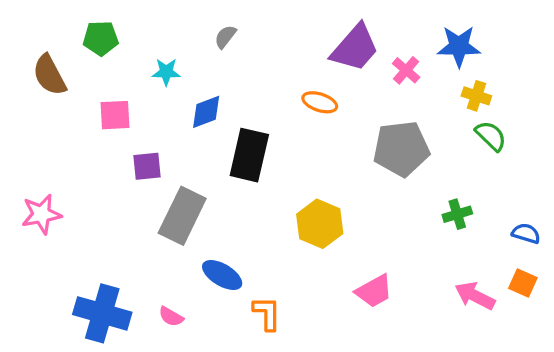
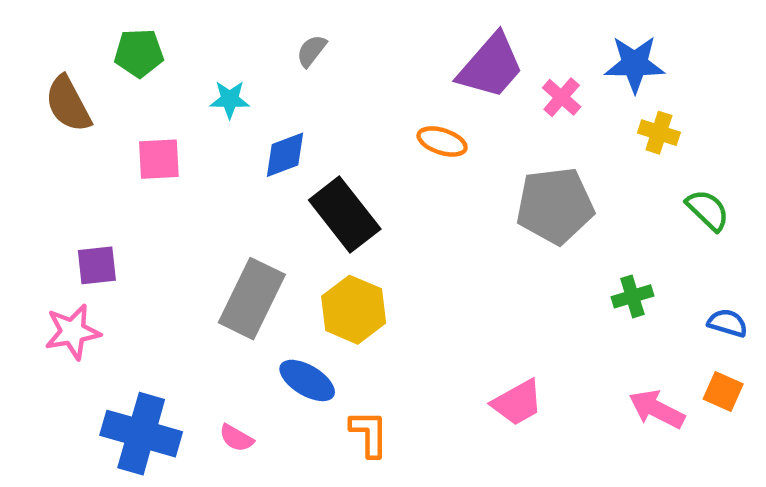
green semicircle: (491, 136) -> (708, 210), moved
black rectangle: (249, 155) -> (345, 215), turned -51
purple square: (147, 166) -> (97, 265), moved
pink star: (41, 214) -> (73, 332), moved
yellow hexagon: (320, 224) -> (354, 310), moved

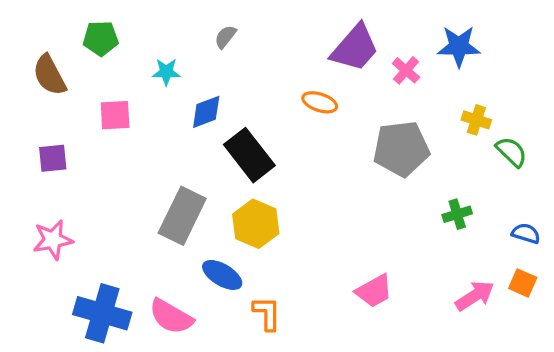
yellow cross: (659, 133) -> (476, 120), moved
purple square: (97, 265) -> (53, 158), moved
pink arrow: (657, 409) -> (475, 296), turned 120
pink semicircle: (236, 438) -> (171, 317), size x1.8

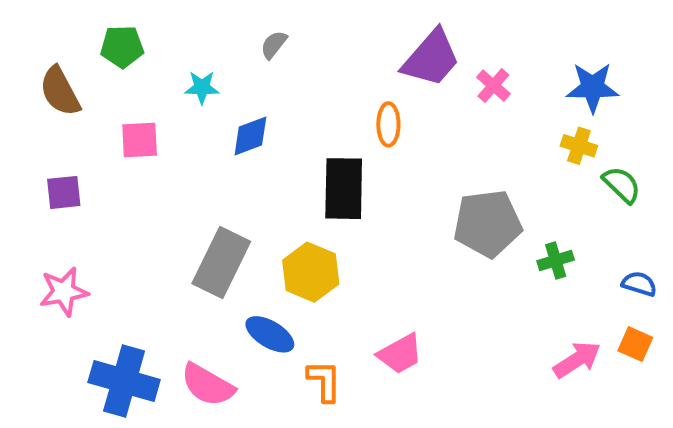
blue star: (459, 46) -> (593, 87), moved
orange ellipse: (320, 102) -> (388, 124), turned 72
gray pentagon: (401, 149) -> (488, 224), moved
black rectangle: (249, 155) -> (344, 189), moved, turned 39
pink trapezoid: (374, 291) -> (400, 354), moved

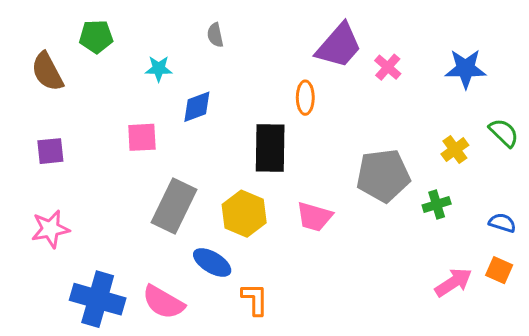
gray semicircle: (274, 45) -> (215, 35), turned -50
pink square: (140, 140) -> (142, 137), moved
yellow cross: (579, 146) -> (455, 150), moved, turned 36
green semicircle: (622, 185) -> (504, 133), moved
pink trapezoid: (400, 354) -> (314, 217), moved, turned 45

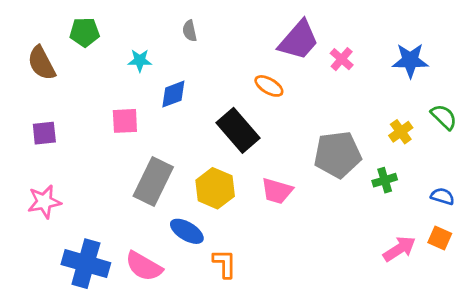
orange ellipse: (305, 98) -> (269, 86), turned -60
black rectangle: (270, 148) -> (238, 130), turned -42

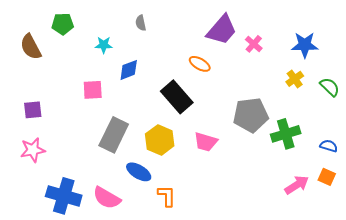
yellow cross: (401, 132) -> (295, 79), moved
purple square: (44, 133) -> (33, 110), moved
green cross: (385, 180) -> (286, 134), size x1.6

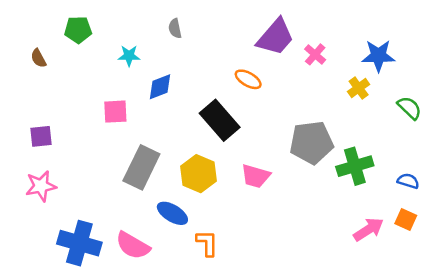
brown semicircle: (31, 47) -> (38, 58), size x0.6
yellow cross: (295, 79) -> (359, 88), moved

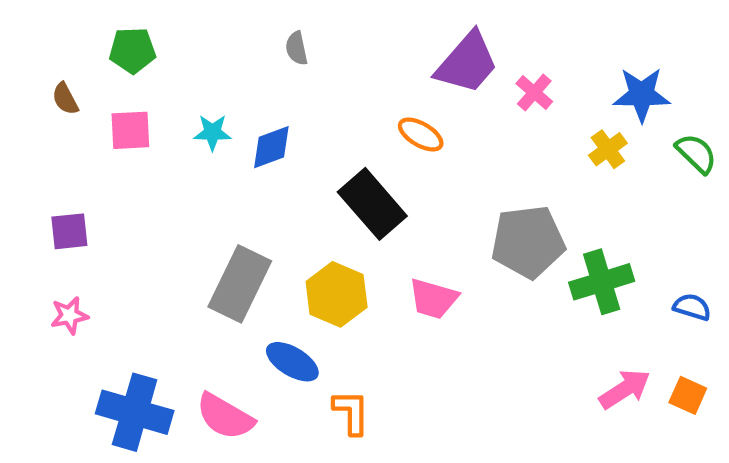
cyan star: (129, 56) -> (212, 132), moved
green semicircle: (409, 108) -> (696, 153), moved
pink square: (115, 112) -> (130, 130), moved
pink star: (41, 186) -> (69, 315), size x0.7
orange square: (406, 220) -> (688, 395), moved

